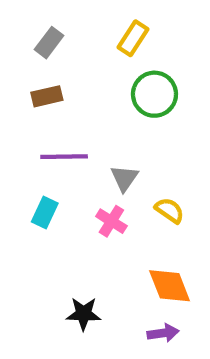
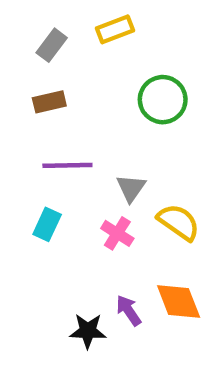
yellow rectangle: (133, 38) -> (115, 29), moved, turned 36
yellow semicircle: (170, 210) -> (179, 222), size x1.4
purple arrow: (163, 333) -> (129, 311), moved, turned -116

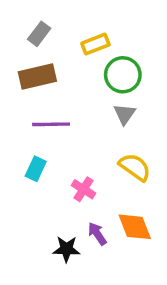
yellow rectangle: (115, 29) -> (95, 44), moved
brown rectangle: (49, 102) -> (37, 76), size x1.5
gray triangle: (131, 188) -> (125, 114), moved
pink cross: (117, 233) -> (84, 189), moved

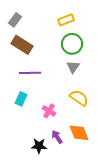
gray rectangle: (39, 34) -> (15, 20), moved
yellow rectangle: (95, 44) -> (66, 20), moved
brown rectangle: (37, 76) -> (22, 45), turned 45

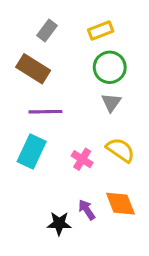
gray rectangle: (15, 20) -> (47, 31), moved
cyan rectangle: (21, 99) -> (32, 152), size x1.5
pink cross: (49, 111) -> (82, 159), moved

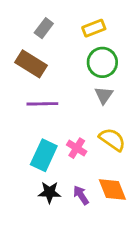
cyan rectangle: (32, 152) -> (44, 155), moved
black star: (59, 223) -> (50, 192), moved

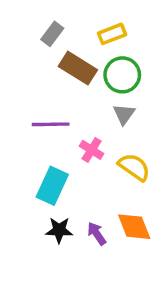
brown rectangle: (31, 64) -> (78, 68), moved
pink cross: (77, 148) -> (92, 150), moved

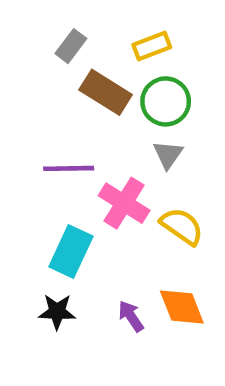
pink cross: (92, 150) -> (124, 203), size x1.5
black star: (59, 230) -> (57, 312), moved

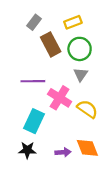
brown rectangle: (106, 92) -> (51, 44), turned 30
purple arrow: (131, 316) -> (63, 152), turned 120

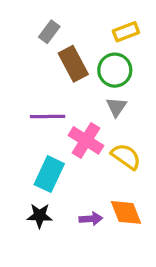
yellow rectangle: (73, 22) -> (126, 32), moved

